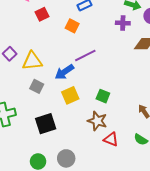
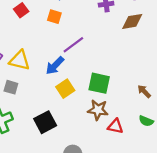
yellow triangle: (32, 61) -> (20, 60), turned 30
gray square: (37, 86) -> (11, 87), moved
green square: (103, 96) -> (99, 83), size x1.5

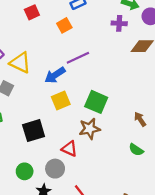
orange square: (54, 17) -> (64, 25), turned 32
brown star: (98, 110) -> (90, 129), turned -30
red triangle: (115, 126) -> (69, 149), moved

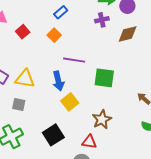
purple line: (78, 58) -> (74, 60), turned 50
blue arrow: (55, 75) -> (58, 81), turned -54
green square: (96, 102) -> (104, 78), moved

